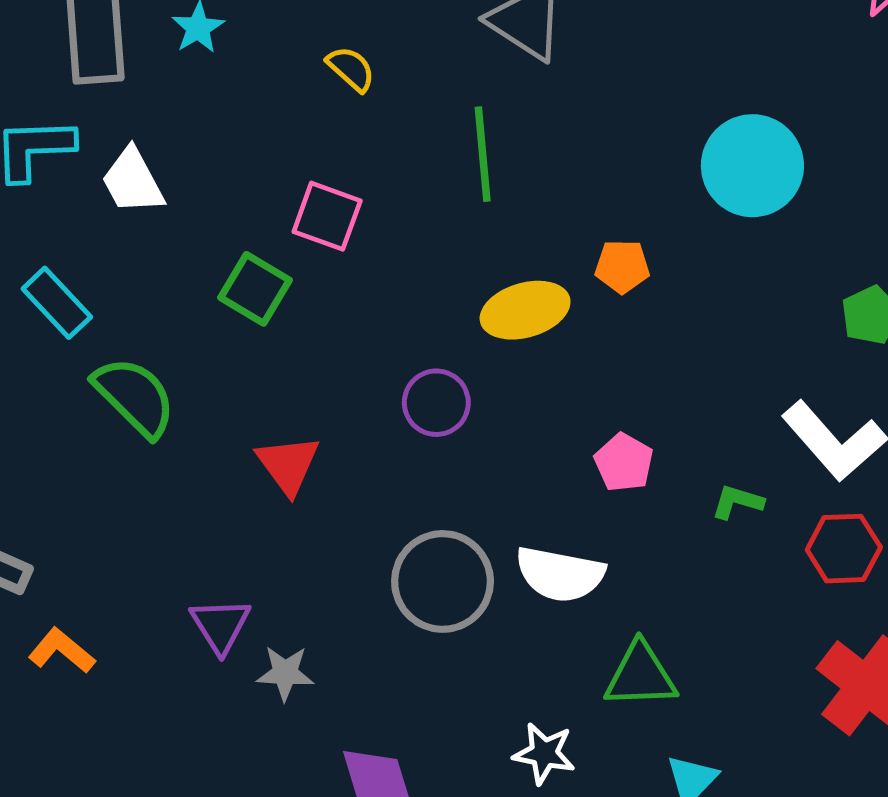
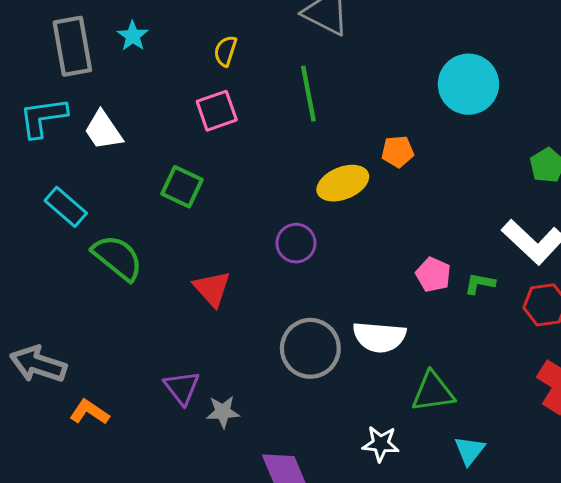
yellow semicircle: (351, 69) -> (225, 51), turned -108
pink square: (327, 216) -> (217, 111), moved, turned -33
pink pentagon: (624, 462) -> (433, 275), moved

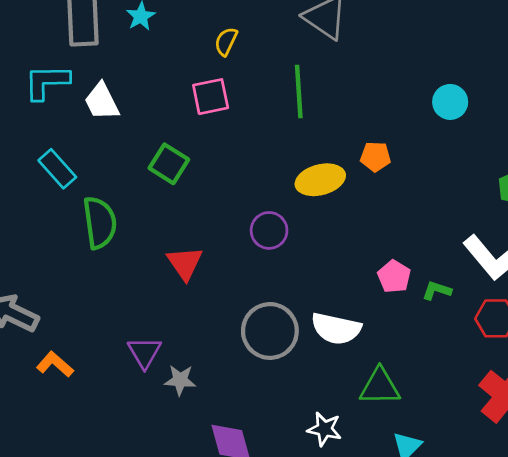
cyan circle: (468, 84) -> (450, 102), size x0.6
green semicircle: (117, 258) -> (100, 223), turned 36

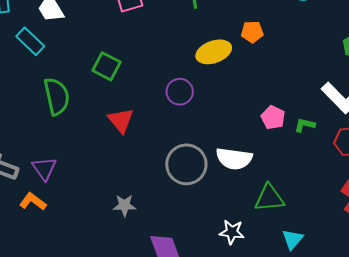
green square: (169, 164) -> (106, 66), moved
cyan rectangle: (57, 169) -> (30, 41), moved
purple triangle: (144, 352) -> (44, 169), moved

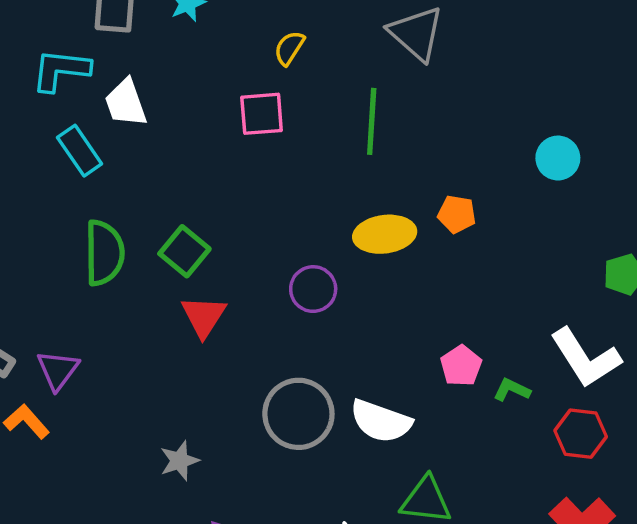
green square: (106, 66) -> (184, 251), moved
gray star: (124, 205) -> (179, 461), turned -30

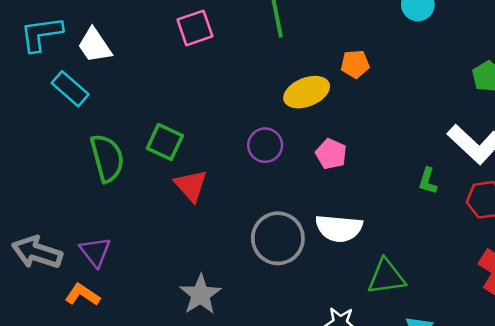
pink pentagon: (461, 366) -> (331, 154), moved
green L-shape: (512, 390) -> (428, 181), turned -84
gray star: (179, 461) -> (200, 295), size x1.4

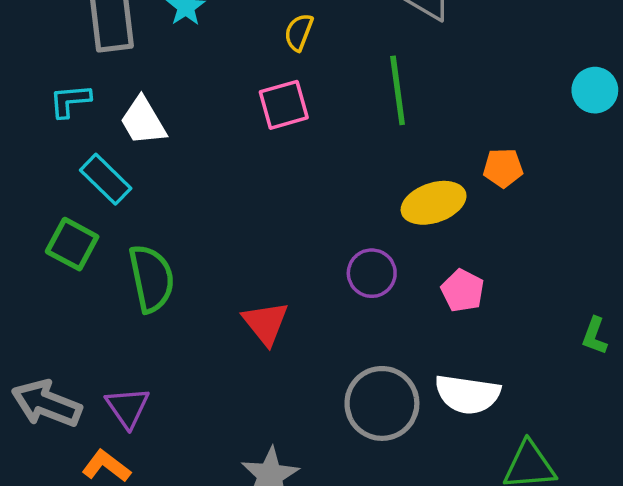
cyan L-shape: (41, 34) -> (70, 101), size x0.7
green square: (165, 142) -> (72, 244), moved

